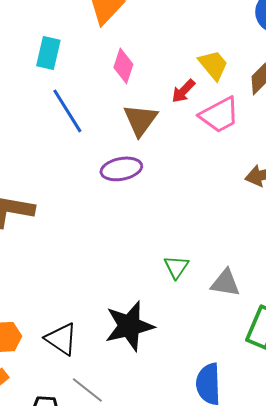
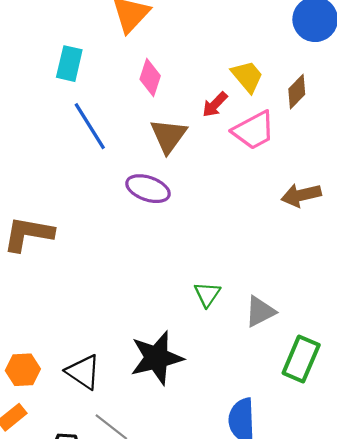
purple ellipse: (121, 169) -> (148, 189), turned 30
gray triangle: (225, 283) -> (260, 312), turned -36

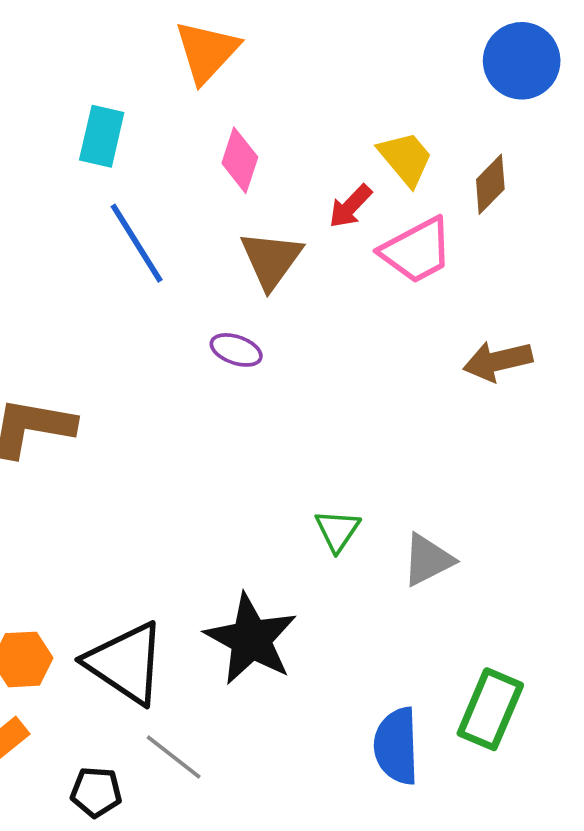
purple ellipse: (148, 189) -> (236, 350), size x0.7
black star: (157, 358) -> (251, 639), turned -30
green rectangle: (301, 359) -> (490, 709), moved
black triangle: (83, 372) -> (126, 663), size x1.4

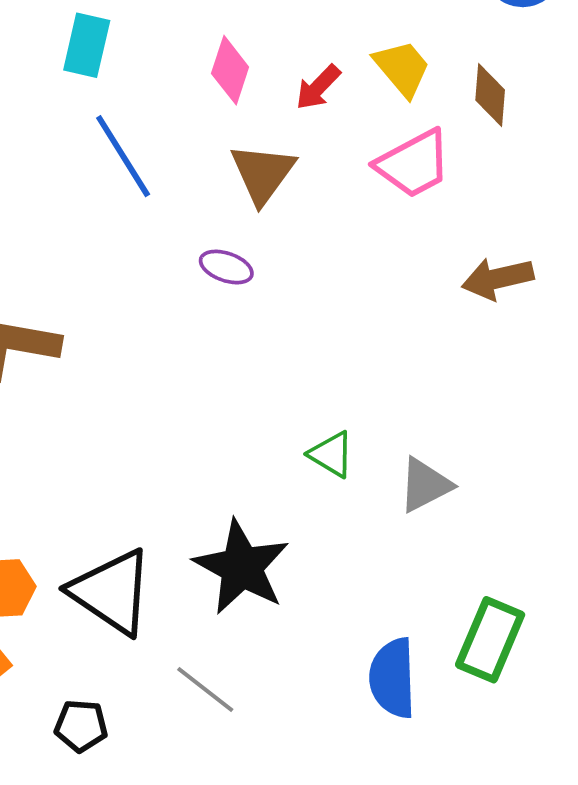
brown diamond: (490, 184) -> (490, 95), turned -40
red arrow: (350, 206) -> (318, 87), moved
green triangle: (337, 530) -> (331, 454), turned -33
gray line: (174, 757) -> (205, 689), moved

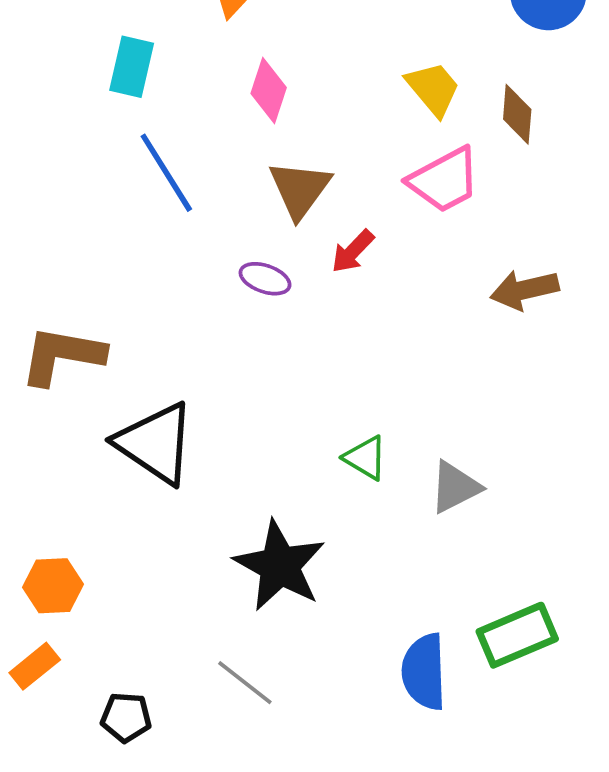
red arrow: (318, 87) -> (353, 251), moved
black triangle: (112, 592) -> (155, 443), moved
green rectangle: (490, 640) -> (517, 635), turned 44

